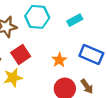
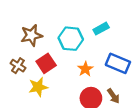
cyan hexagon: (37, 17) -> (71, 39), moved

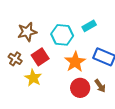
orange star: (85, 69) -> (75, 62), size x1.5
yellow star: (38, 87) -> (33, 78), turned -30

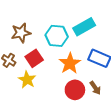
cyan rectangle: (89, 26) -> (84, 27), size x1.5

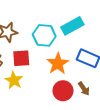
red square: (34, 58) -> (21, 58), turned 30

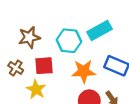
orange star: (58, 64) -> (84, 71), turned 30

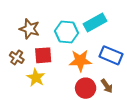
brown star: (29, 37) -> (29, 29), turned 30

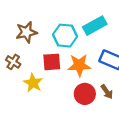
brown star: (29, 29) -> (26, 32), turned -30
red square: (43, 55) -> (52, 62), moved

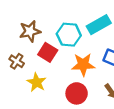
red square: (52, 62) -> (48, 52), moved, turned 36
red circle: (85, 94) -> (77, 93), moved

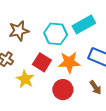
red square: (48, 52) -> (42, 62), moved

